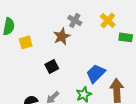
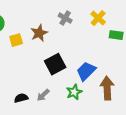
brown star: (62, 36) -> (39, 33), moved
black square: (52, 66) -> (55, 64), moved, size x1.5

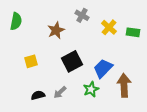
yellow cross: (98, 18) -> (109, 27), moved
yellow square: (16, 40) -> (31, 61), moved

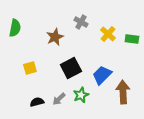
green star: (91, 89) -> (81, 95), moved

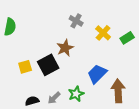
brown star: (55, 37) -> (65, 48), moved
green rectangle: (132, 39) -> (127, 38), turned -40
black square: (71, 68) -> (48, 65), moved

